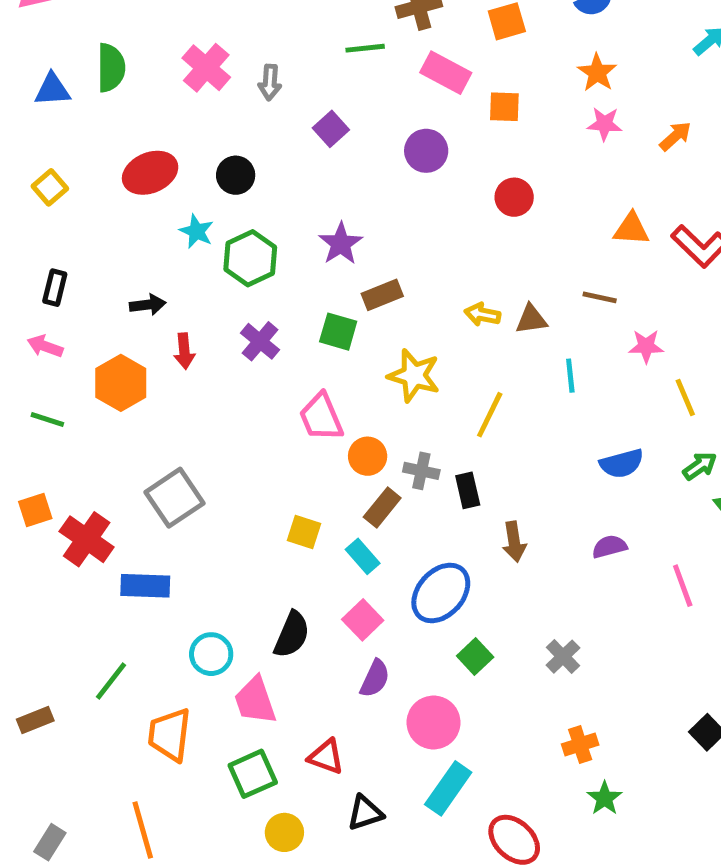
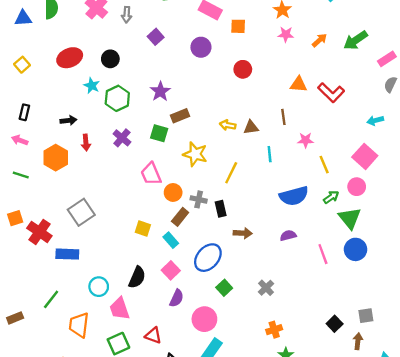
brown line: (600, 297) -> (283, 117), turned 70
blue semicircle: (622, 464) -> (294, 196), size x1.4
brown arrow: (514, 542) -> (243, 233), turned -78

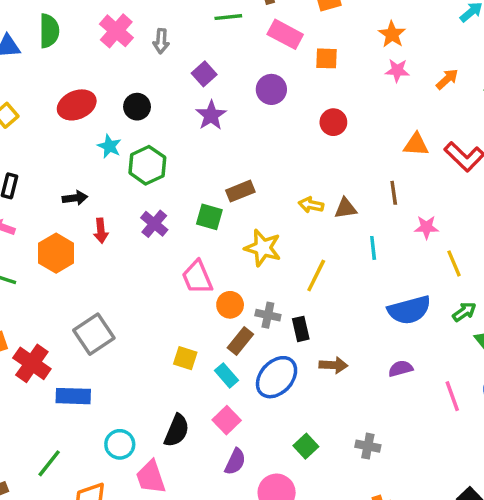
purple star: (160, 91) -> (211, 115), moved
blue ellipse: (208, 258) -> (277, 377), moved
gray cross: (266, 288) -> (368, 446), turned -35

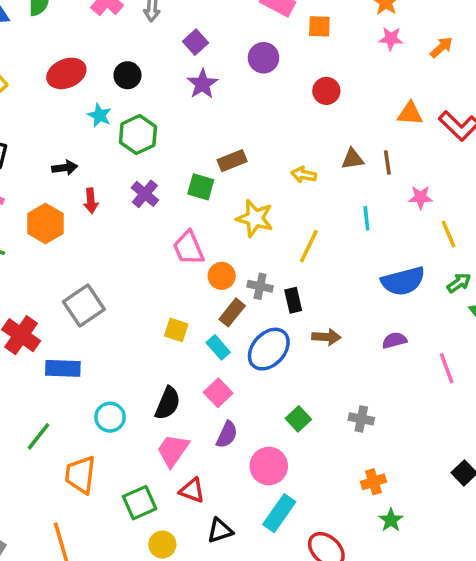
brown triangle: (345, 208) -> (353, 159), moved
pink trapezoid: (151, 477) -> (173, 450), moved, turned 54

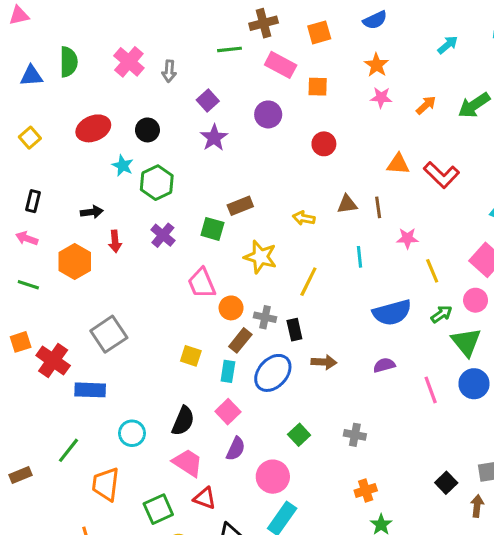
cyan rectangle: (218, 347) -> (228, 371), turned 50
pink trapezoid: (173, 450) -> (188, 463), turned 88

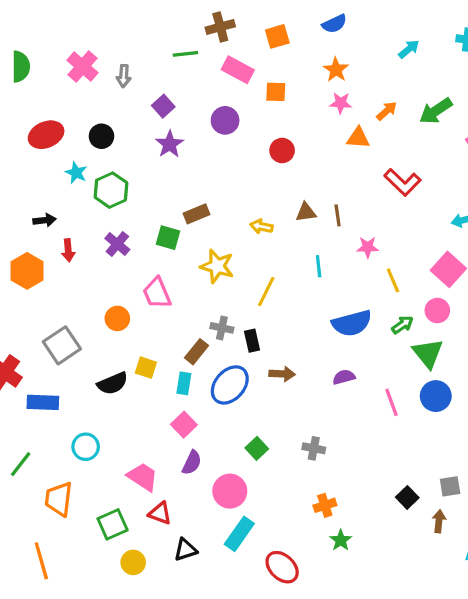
orange triangle: (398, 164) -> (358, 138), moved
orange circle: (231, 308) -> (117, 318), moved
black semicircle: (183, 421) -> (113, 383), moved, turned 44

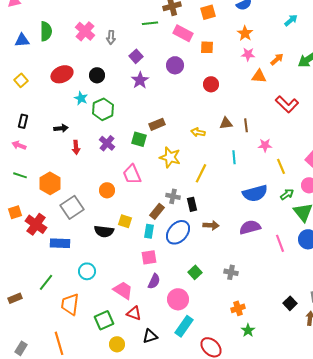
orange hexagon: (27, 271) -> (50, 183), moved
purple semicircle: (344, 377) -> (250, 227), size x1.5
black semicircle: (113, 383) -> (104, 231), turned 30
pink square: (184, 425) -> (149, 257), turned 35

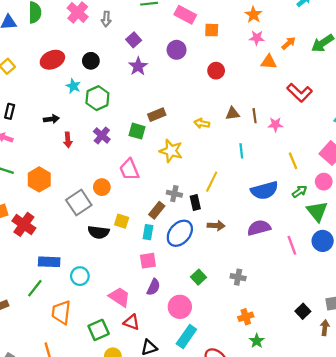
pink star: (265, 145) -> (275, 125), moved
yellow line: (201, 173) -> (212, 182), moved
gray square: (72, 207) -> (79, 202), moved
blue rectangle: (60, 243) -> (49, 262), moved

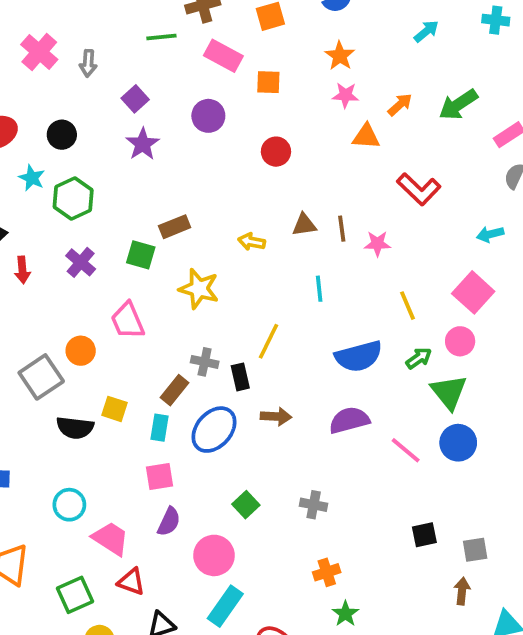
pink line: (292, 245) -> (406, 450), turned -30
cyan circle: (80, 276) -> (69, 505), moved
black square: (303, 311) -> (424, 535), moved, turned 32

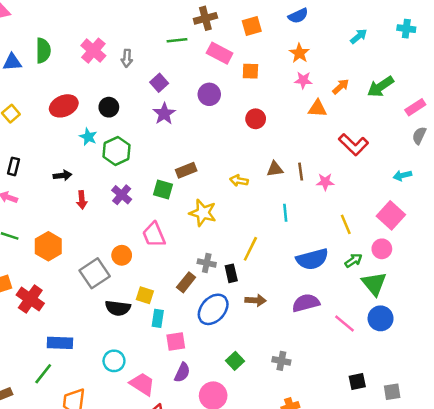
cyan rectangle: (160, 428) -> (158, 318), moved

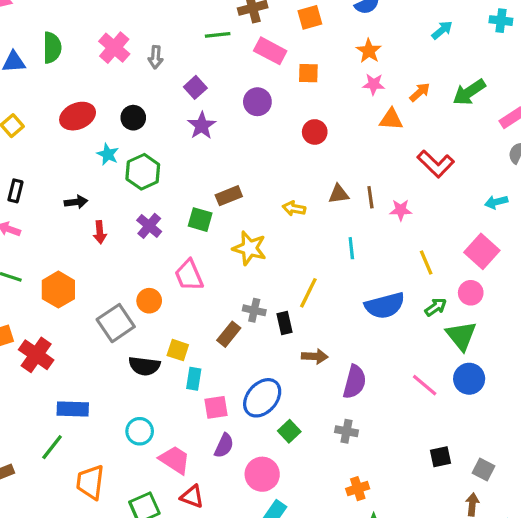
purple semicircle: (306, 303) -> (355, 382), moved, turned 120
blue ellipse: (213, 309) -> (262, 398), moved
gray square: (392, 392) -> (483, 469), turned 36

